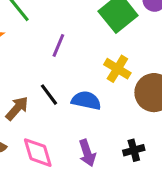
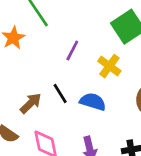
yellow cross: (117, 69) -> (109, 66), moved

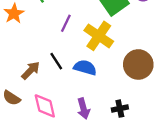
yellow cross: (109, 66) -> (99, 36), size x1.4

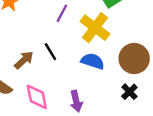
blue semicircle: (85, 68) -> (93, 61), moved
black cross: (120, 109) -> (129, 92), moved, turned -35

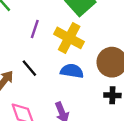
black cross: (129, 92) -> (112, 95), turned -35

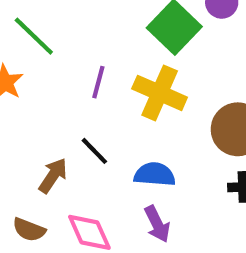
blue semicircle: (72, 71) -> (155, 174), moved

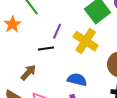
black line: (94, 151) -> (46, 49), moved, turned -63

